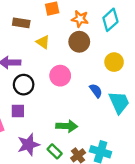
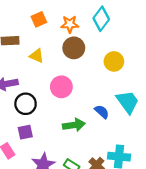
blue semicircle: (96, 91) -> (102, 112), moved
green arrow: (67, 126) -> (74, 125), moved

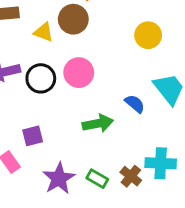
brown circle: (74, 48) -> (73, 19), moved
black circle: (26, 104) -> (41, 78), moved

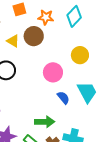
pink circle: (79, 73) -> (53, 72), moved
green arrow: (98, 123) -> (45, 122), moved

